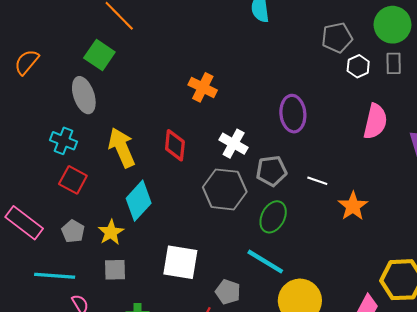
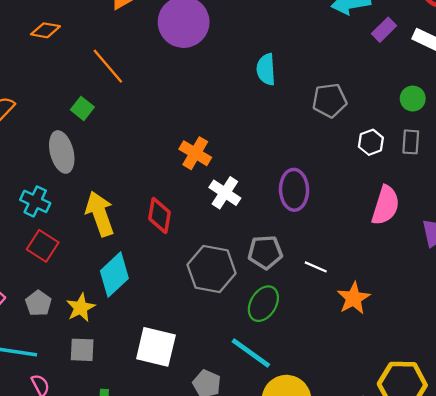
green circle: (393, 25) -> (413, 99), size x0.6
gray pentagon: (337, 38) -> (330, 100), moved
green square: (99, 55) -> (82, 108), size x0.7
white cross: (234, 144) -> (225, 193), moved

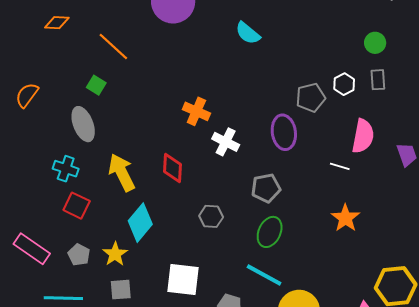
cyan semicircle: (266, 69) -> (248, 33), turned -40
gray pentagon: (330, 100) -> (311, 98), moved
white line: (316, 267) -> (340, 166), moved
gray hexagon: (212, 269) -> (211, 216), moved, size x0.6

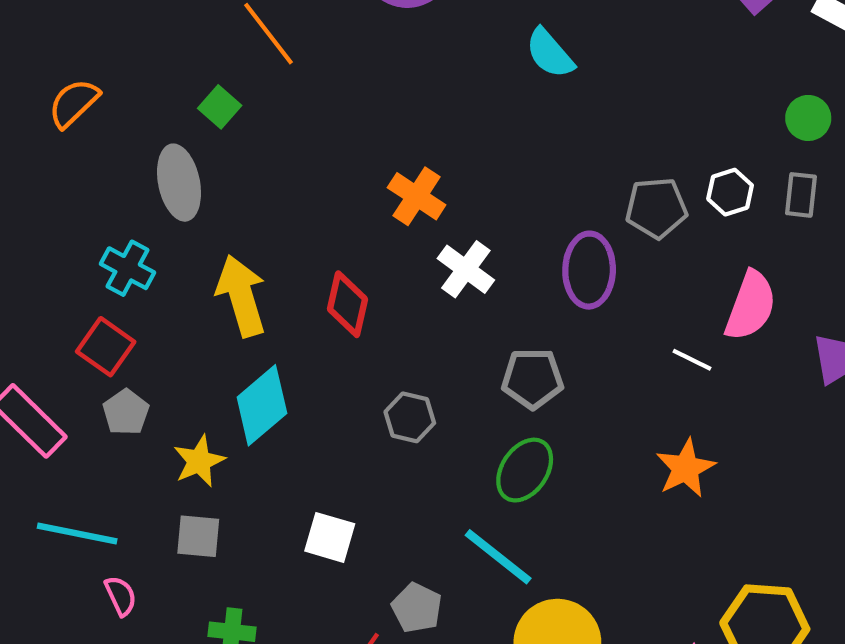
red square: (77, 206) -> (106, 347), moved
gray pentagon: (79, 255) -> (126, 412), moved
white square: (183, 279) -> (330, 537), size x0.7

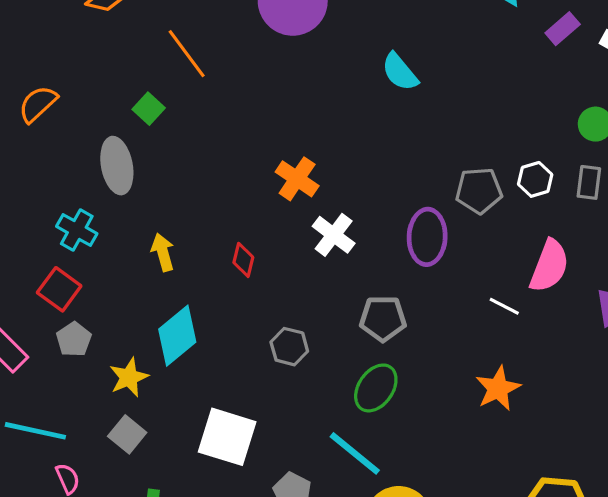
yellow arrow: (241, 296) -> (163, 252), size x0.6
red diamond: (347, 304) -> (243, 260), size x0.7
gray square: (198, 536) -> (127, 434), turned 33
white square: (330, 537) -> (227, 437), size x1.5

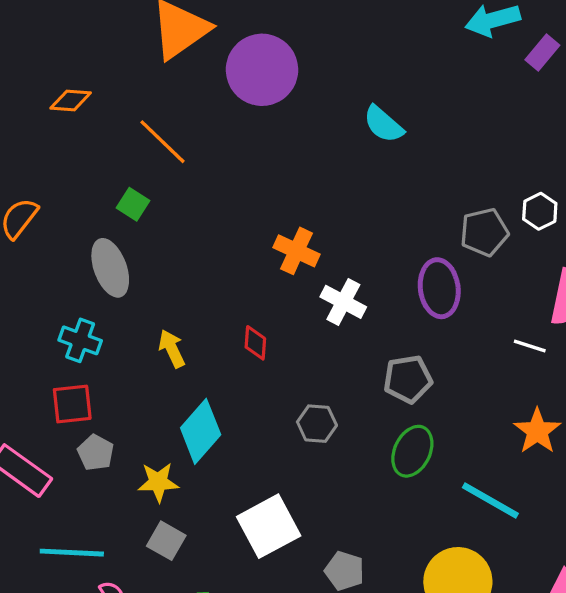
red square: (59, 289) -> (72, 404), turned -33
yellow star: (129, 377) -> (158, 482), turned 30
white square: (227, 437) -> (269, 526), turned -36
cyan line: (355, 453) -> (490, 501), moved

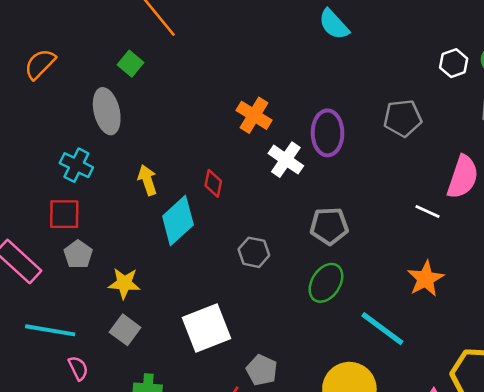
white hexagon: (540, 211) -> (454, 63), moved
purple ellipse: (439, 288) -> (328, 133), moved
cyan diamond: (201, 431) -> (178, 221), moved

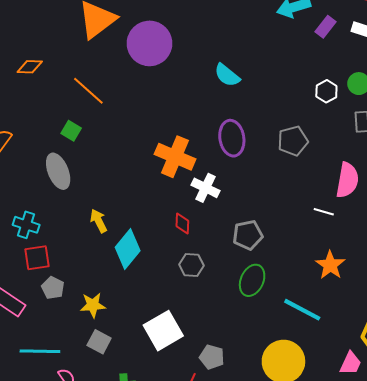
orange cross: (254, 115) -> (175, 157), size x1.4
purple ellipse: (328, 133) -> (232, 138), moved
cyan cross: (76, 165) -> (26, 225), moved
red diamond: (213, 183) -> (182, 223), moved

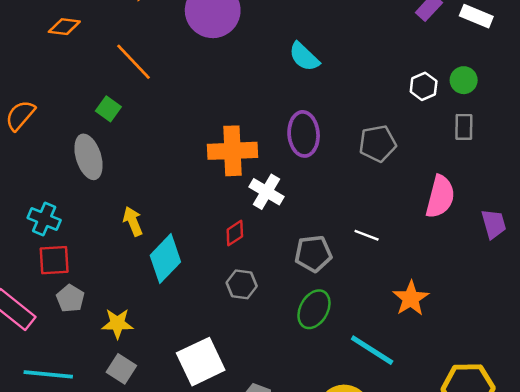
orange cross: (175, 157) -> (232, 151), turned -30
white line: (324, 212) -> (367, 235), moved
red diamond: (182, 223) -> (235, 233), turned 50

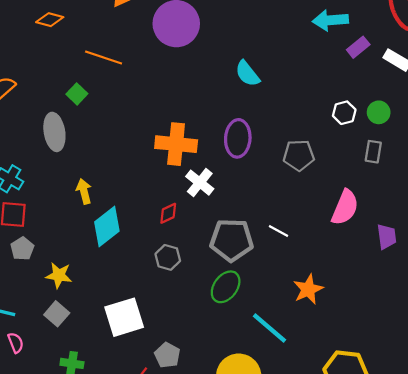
orange line: (133, 62) -> (104, 57), turned -36
gray pentagon: (313, 254) -> (232, 240), size x1.4

